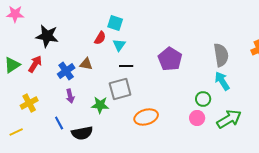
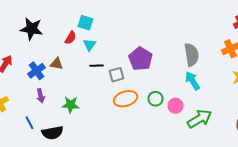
black star: (47, 36) -> (32, 29), moved
gray square: (120, 89) -> (116, 75), moved, size x0.7
green circle: (203, 99) -> (156, 99), moved
orange ellipse: (146, 117) -> (126, 99), moved
pink circle: (197, 118) -> (176, 106), moved

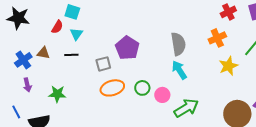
black line: (96, 66) -> (71, 55), moved

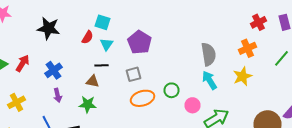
purple pentagon: (127, 48) -> (140, 42), moved
brown triangle: (43, 53) -> (92, 81), moved
yellow star: (228, 66) -> (242, 76), moved
green circle: (142, 88) -> (172, 90), moved

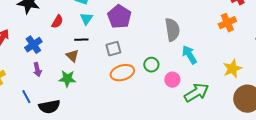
red semicircle: (88, 37) -> (57, 22), moved
gray semicircle: (208, 54) -> (172, 30), moved
yellow star: (242, 76) -> (232, 69), moved
brown triangle: (92, 81) -> (72, 56), turned 32

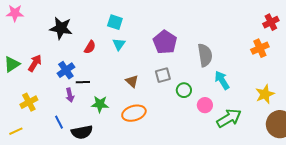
purple pentagon: (119, 17) -> (165, 42), moved
black line: (81, 40) -> (83, 82), moved
gray square: (113, 49) -> (163, 75), moved
brown triangle: (72, 56) -> (132, 81), moved
orange ellipse: (122, 73) -> (134, 113), moved

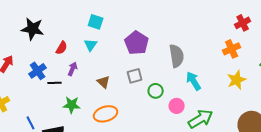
cyan square: (115, 22) -> (96, 22), moved
yellow star: (265, 94) -> (237, 80), moved
purple arrow: (70, 95) -> (73, 69), moved, turned -144

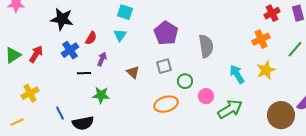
blue cross: (38, 71) -> (70, 50), moved
cyan arrow: (194, 81) -> (237, 74), moved
orange ellipse: (106, 114) -> (166, 104), moved

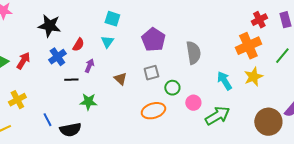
orange cross: (261, 39) -> (248, 46), size x1.4

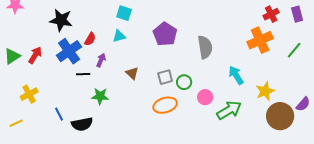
cyan triangle: (107, 42) -> (119, 36), turned 40
blue cross: (57, 57) -> (69, 51), size x1.4
gray square: (151, 73) -> (165, 77), moved
yellow star: (253, 77) -> (265, 91), moved

